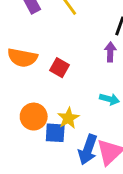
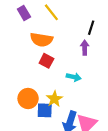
orange semicircle: (22, 58) -> (41, 40), moved
cyan arrow: (109, 99) -> (74, 77), moved

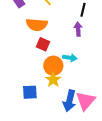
orange circle: (28, 99) -> (53, 66), moved
blue square: (45, 110) -> (30, 92), moved

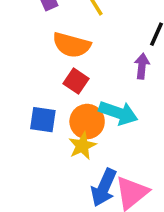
cyan arrow: (70, 58) -> (118, 113), size x1.5
blue square: (30, 92) -> (43, 120), moved

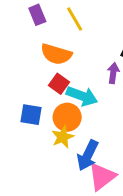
cyan arrow: (118, 113) -> (82, 96), moved
blue arrow: (104, 188) -> (88, 155), moved

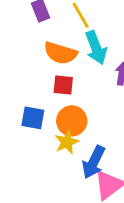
red square: (59, 84) -> (63, 85), turned -30
cyan arrow: (82, 96) -> (96, 48), moved, turned 48

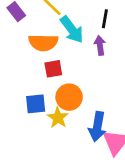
yellow star: (67, 142) -> (58, 118), moved

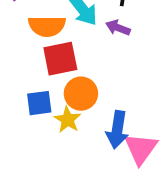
purple arrow: (100, 45) -> (118, 28), turned -60
red square: (53, 69) -> (60, 59), size x1.5

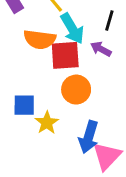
red square: (60, 59) -> (65, 55), moved
orange circle: (81, 94) -> (76, 90), moved

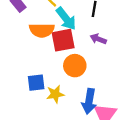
purple arrow: (101, 49) -> (98, 39), moved
yellow star: (47, 123) -> (55, 94), turned 30

